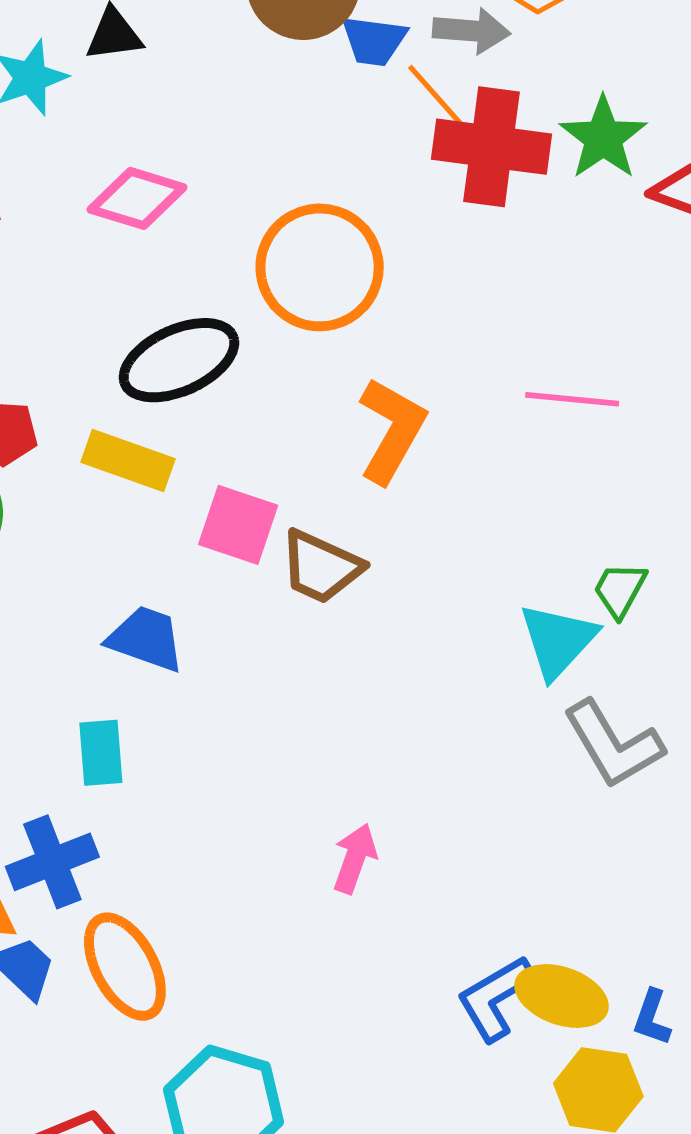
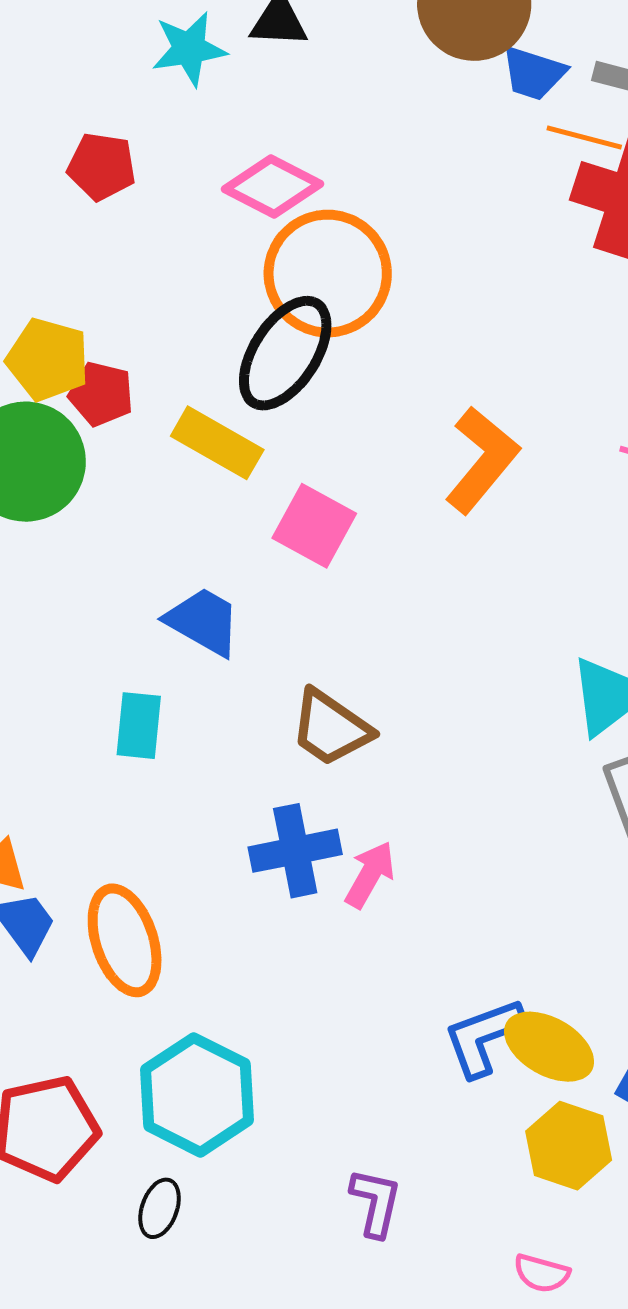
orange line: (435, 95) -> (584, 138), turned -44
orange circle: (320, 267) -> (328, 274), moved
black ellipse: (179, 360) -> (285, 353), turned -43
brown trapezoid: (321, 567) -> (331, 728), moved
blue cross: (52, 862) -> (295, 851), moved

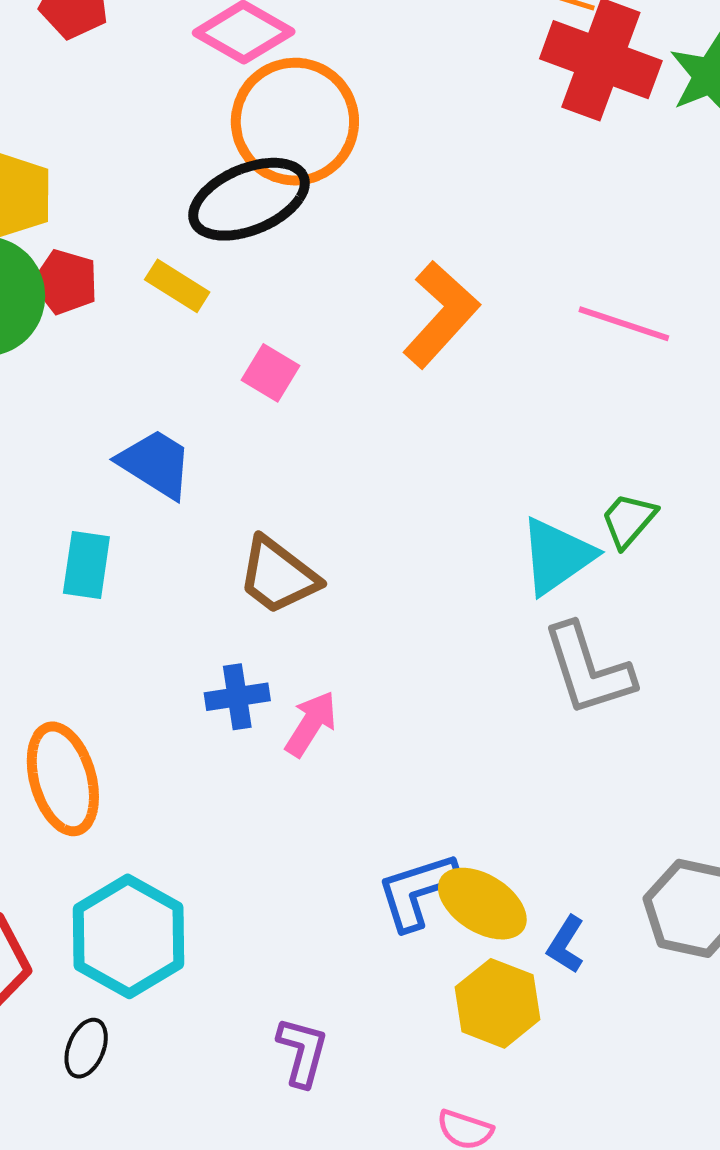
black ellipse: (285, 353) -> (249, 199), turned 32
red pentagon: (101, 394) -> (65, 282), moved
yellow rectangle: (217, 443) -> (177, 286), size x0.7
pink square: (314, 526) -> (270, 373), size x0.7
blue cross: (295, 851) -> (237, 697), size x0.7

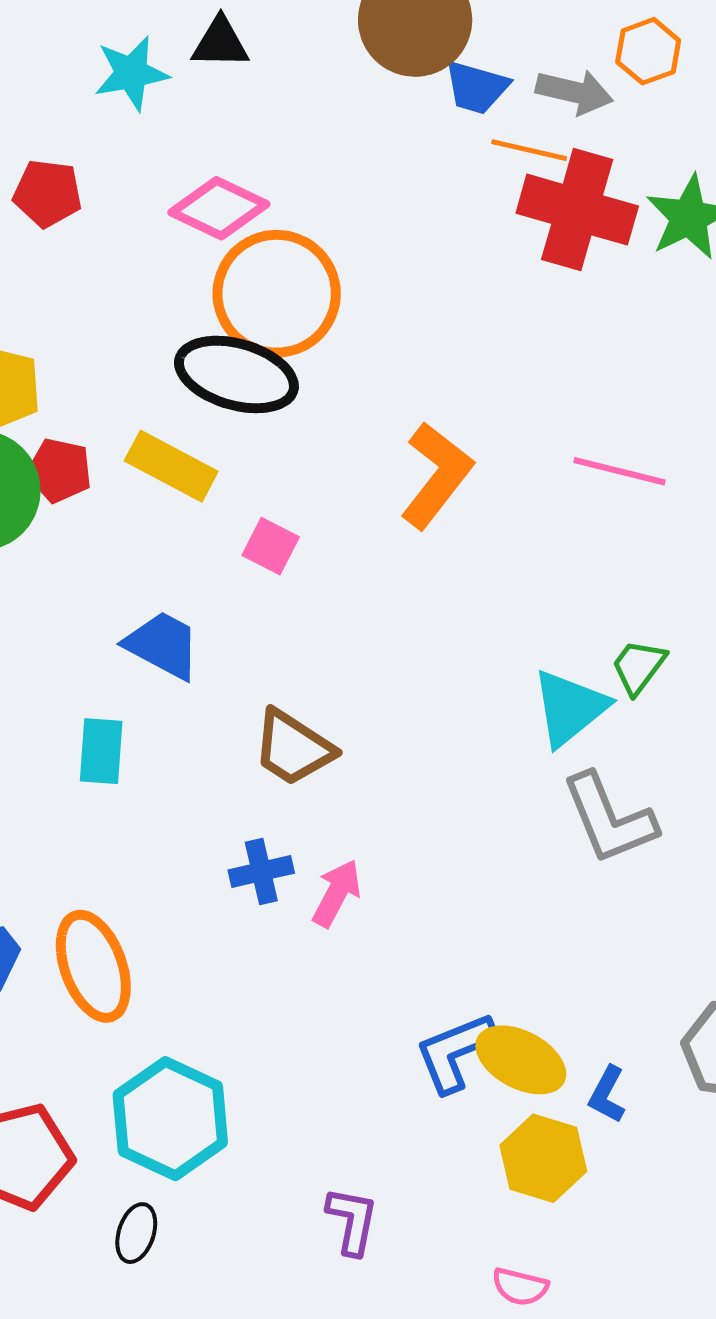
black ellipse: (249, 199) -> (236, 374), turned 43
yellow rectangle: (177, 286) -> (171, 466), size x1.4

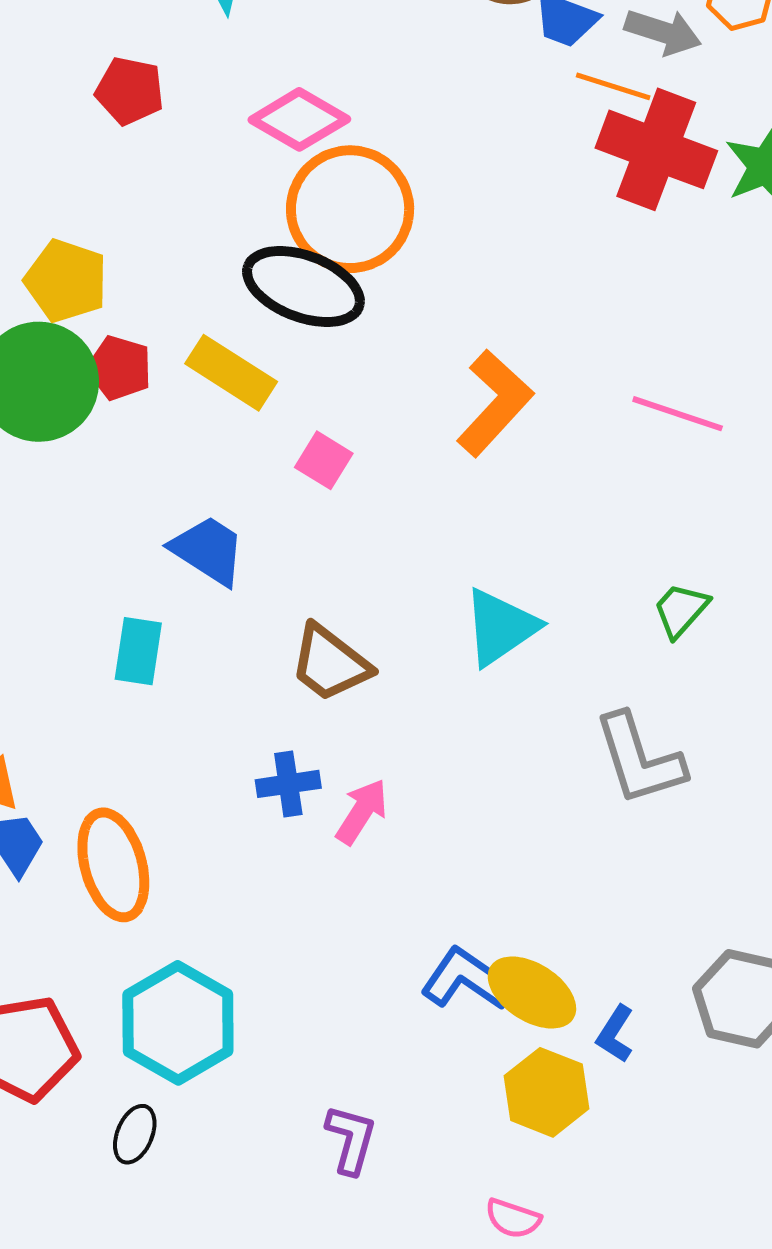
cyan triangle: (570, 708) -> (500, 627), moved
blue L-shape: (455, 1052) -> (467, 980), turned 52

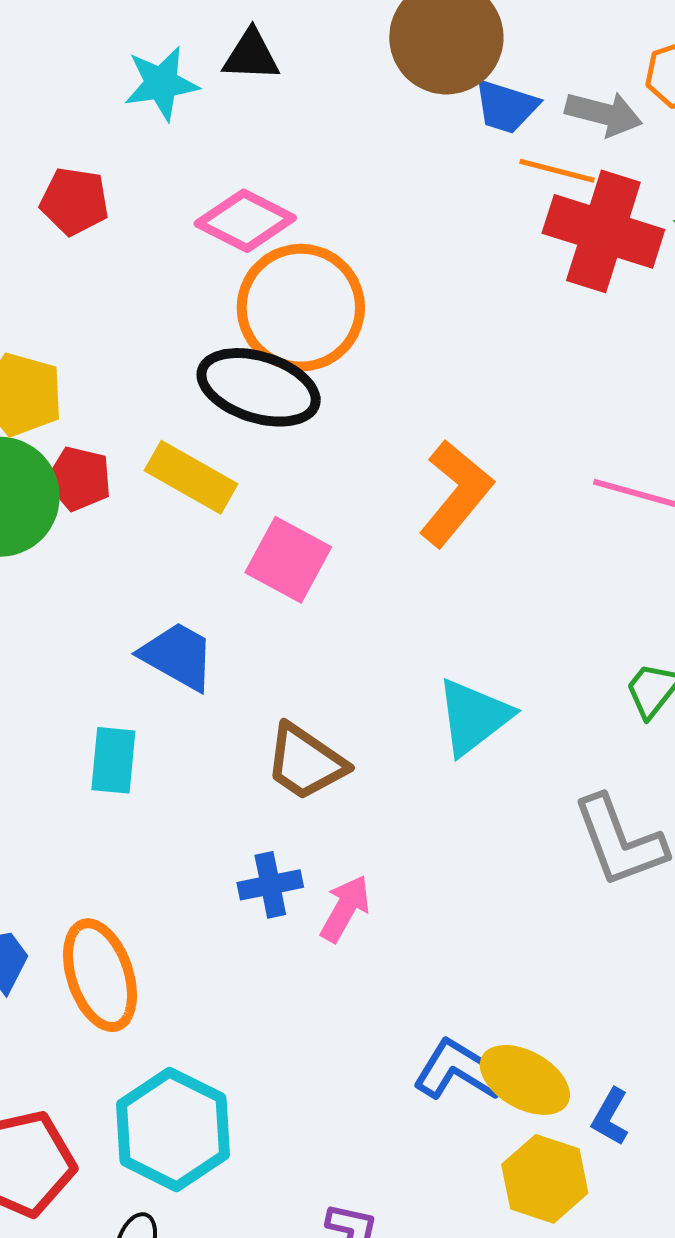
pink square: (324, 460) -> (288, 560), size x1.5

